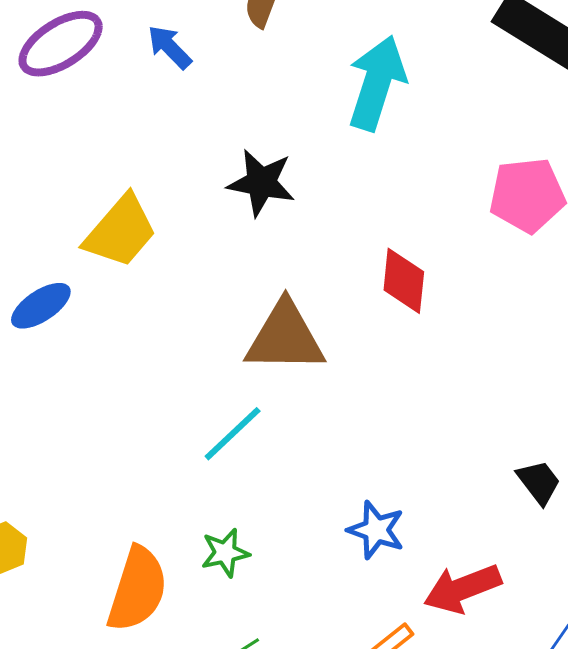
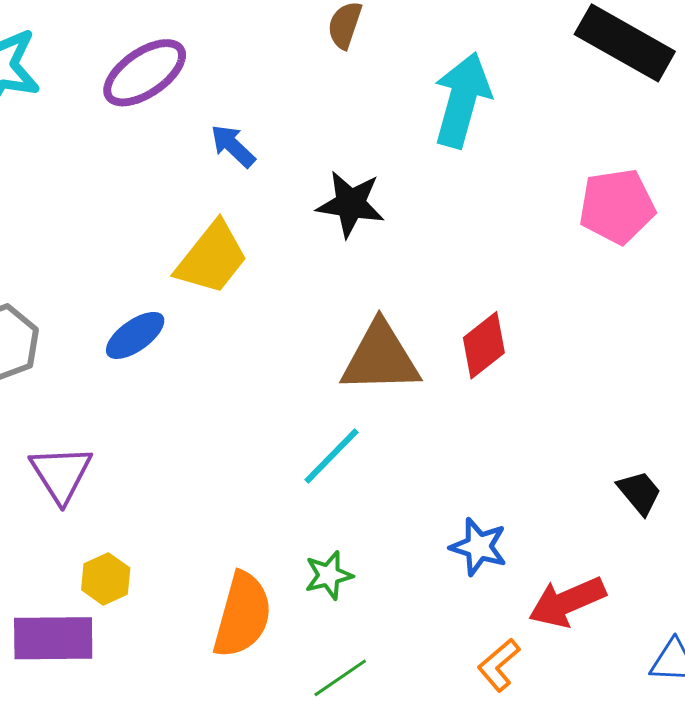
blue arrow: (170, 47) -> (233, 146), moved
red diamond: (404, 281) -> (484, 345), moved, turned 48

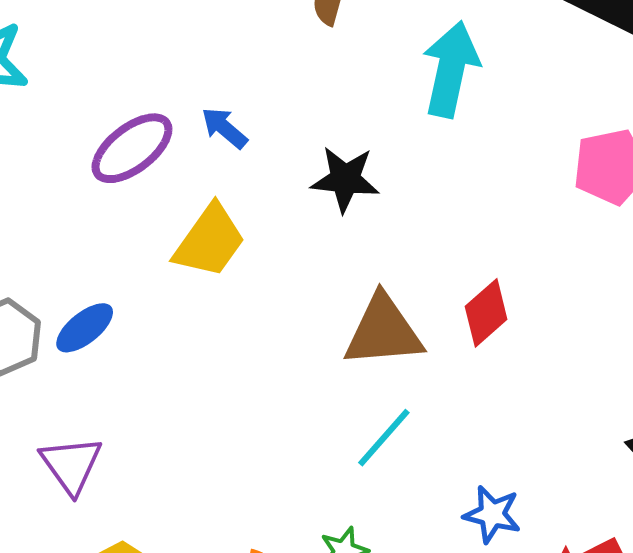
purple ellipse: (145, 73) -> (132, 148), moved
blue ellipse: (135, 335) -> (85, 328), moved
cyan line: (332, 456) -> (384, 438), moved

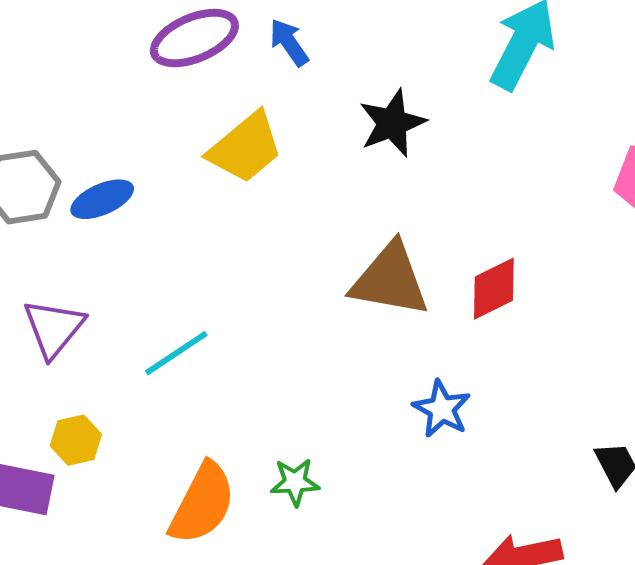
black star: (345, 179) -> (392, 123), turned 30
cyan line: (384, 438) -> (176, 353), moved
blue star: (492, 514) -> (442, 409), moved

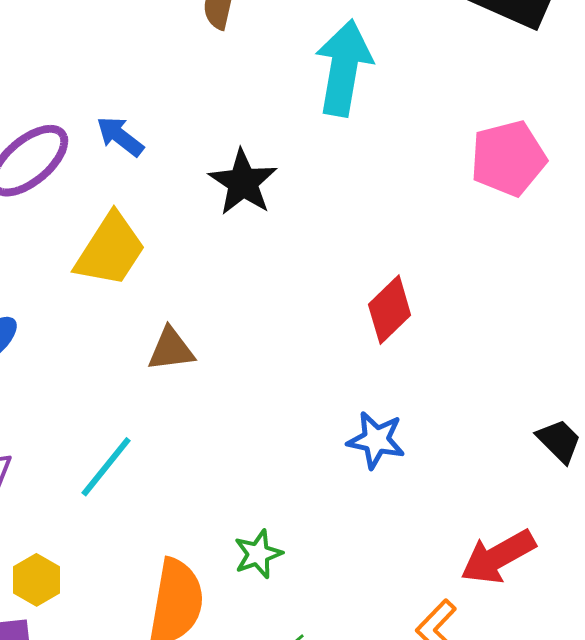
brown triangle: (390, 280) -> (171, 349), moved, size x0.6

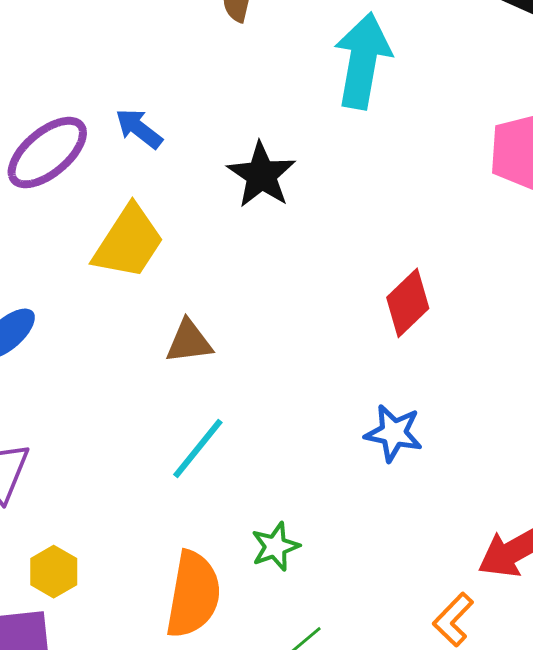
cyan line: (106, 467) -> (198, 448), moved

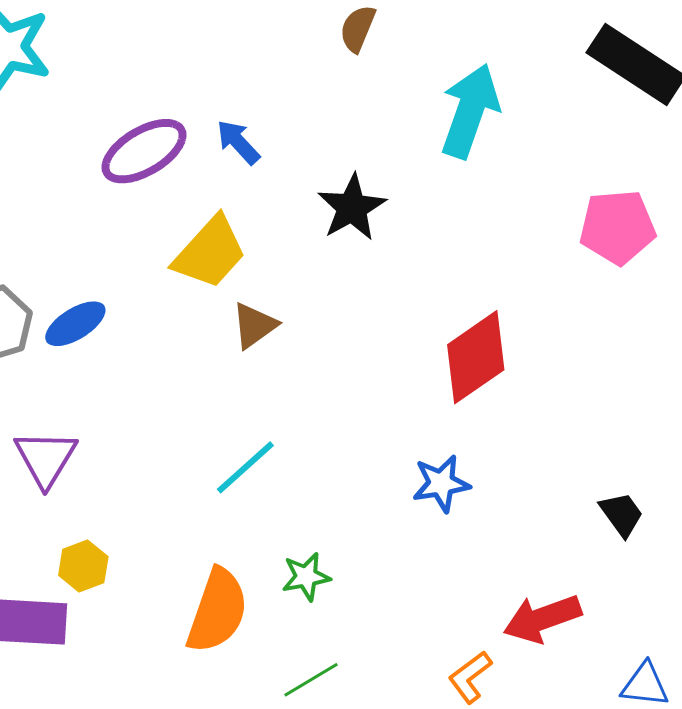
red diamond: (408, 303) -> (476, 357), size x1.4
brown triangle: (189, 342) -> (254, 326), moved, turned -38
blue star: (394, 433) -> (441, 483), turned -30

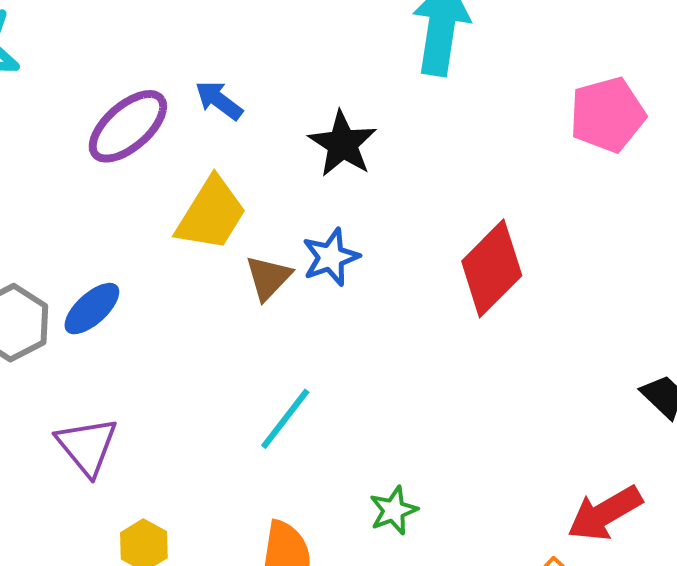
blue star: (441, 483) -> (331, 257), moved
green star: (306, 577) -> (394, 510), moved

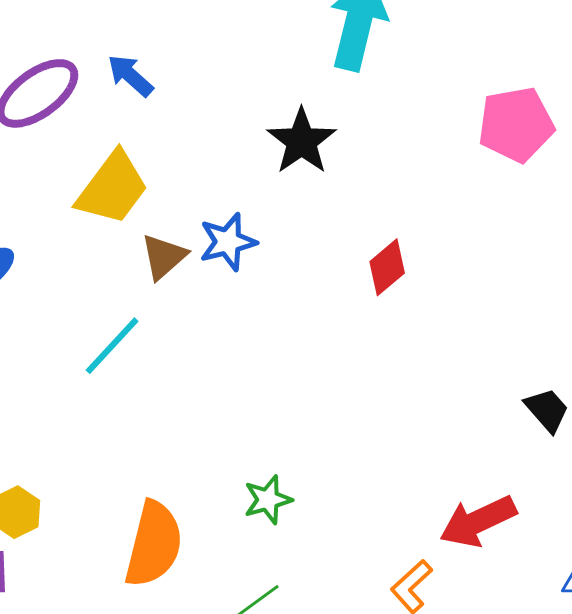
black star: (343, 144) -> (302, 141), moved
red diamond: (492, 268) -> (387, 267), size x0.6
cyan line: (285, 419) -> (112, 346), moved

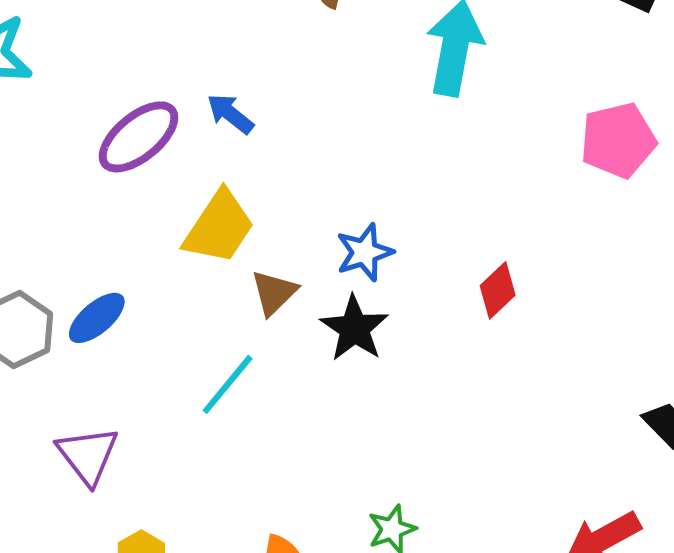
black star: (302, 141) -> (354, 328), moved
blue star: (228, 242) -> (365, 252), moved

